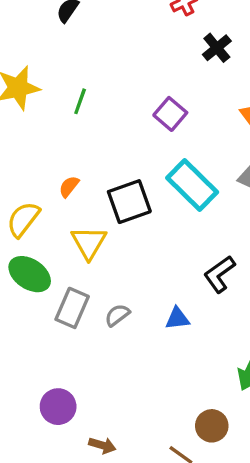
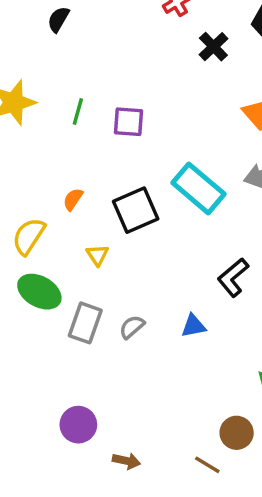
purple square: (170, 114) -> (129, 122), moved, turned -32
yellow triangle: (89, 243) -> (97, 255), size x0.6

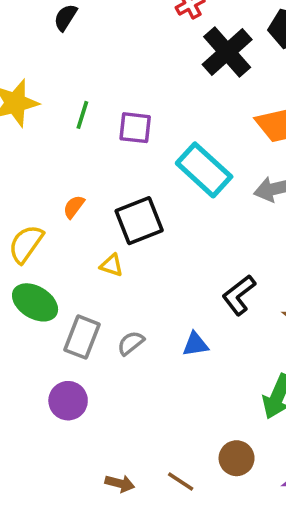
black cross: (213, 47) -> (227, 52), size x1.6
cyan rectangle: (199, 188) -> (204, 170), moved
yellow triangle: (97, 255) -> (112, 265), moved, turned -40
purple circle: (78, 425) -> (68, 401), moved
brown line: (207, 465) -> (181, 481), moved

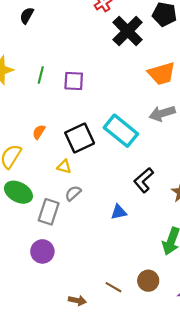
cyan rectangle: (204, 170) -> (121, 131), moved
gray semicircle: (131, 343) -> (73, 193), moved
brown line: (181, 481) -> (113, 287), moved

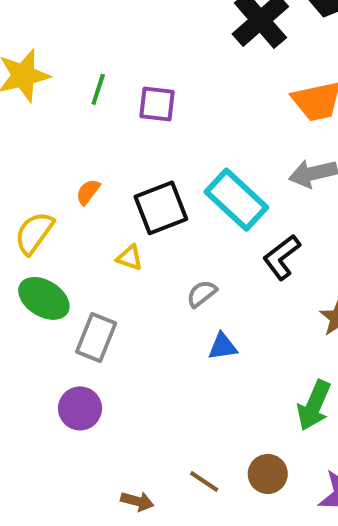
black L-shape: (144, 180) -> (282, 257), moved
gray semicircle: (73, 193) -> (202, 294), moved

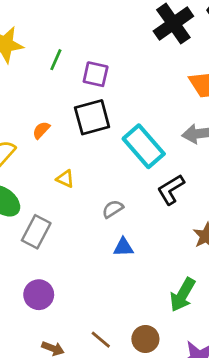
black square: (161, 208) -> (92, 117), moved
purple circle: (80, 408) -> (39, 295), moved

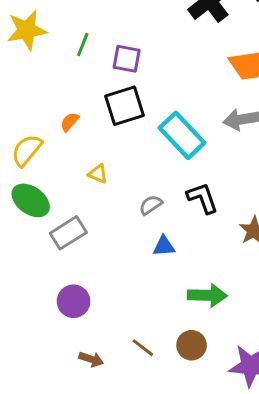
black L-shape: (171, 190) -> (202, 198), moved, turned 104
gray rectangle: (36, 232) -> (68, 233), turned 32
green arrow: (182, 295) -> (207, 295), moved, turned -116

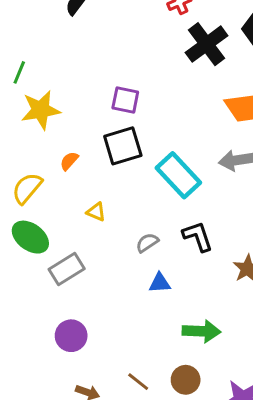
yellow star: (27, 30) -> (41, 110), moved
green line: (83, 45) -> (19, 72), moved

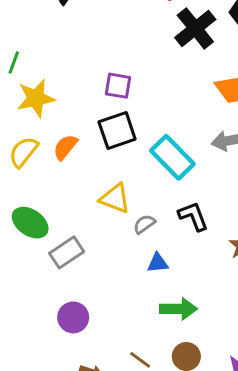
orange semicircle: (69, 161) -> (65, 147), size x1.4
yellow semicircle: (27, 188) -> (23, 152), moved
yellow triangle: (96, 212) -> (115, 198), moved, size x1.6
green arrow: (201, 331) -> (179, 309), moved

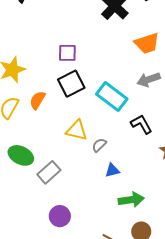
black L-shape: (193, 216) -> (141, 124), moved

